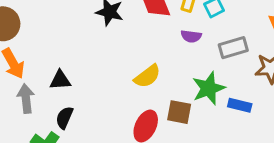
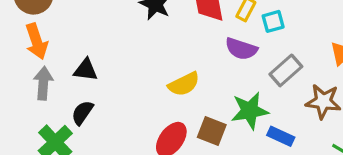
purple semicircle: (191, 36) -> (241, 49), size x1.4
gray rectangle: (233, 48) -> (286, 70), turned -36

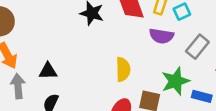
yellow semicircle: (184, 84) -> (123, 69), turned -55

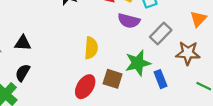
blue rectangle: (202, 96) -> (160, 79), turned 48

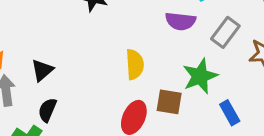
black triangle: (23, 43) -> (42, 70), turned -36
blue rectangle: (160, 79) -> (230, 113), moved

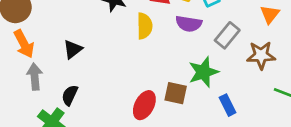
yellow semicircle: (135, 64) -> (145, 26), moved
black triangle: (42, 70) -> (73, 49), moved

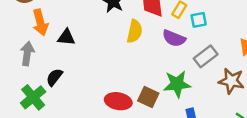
orange arrow: (24, 44) -> (40, 22), moved
black triangle: (73, 49) -> (66, 37), turned 30
red ellipse: (144, 105) -> (118, 101), turned 60

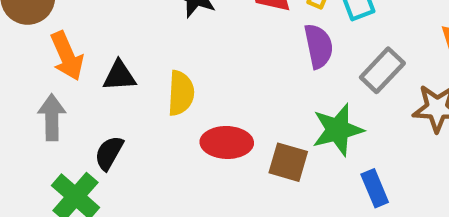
yellow semicircle: (135, 31) -> (181, 93), moved
purple semicircle: (174, 38) -> (319, 46), turned -115
red ellipse: (118, 101) -> (227, 142), moved

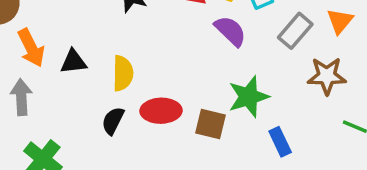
purple semicircle: (319, 46) -> (230, 31), turned -32
gray rectangle: (382, 70) -> (295, 31), moved
black semicircle: (109, 153) -> (113, 121), moved

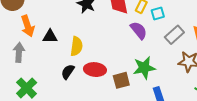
brown square: (210, 124) -> (121, 80), turned -36

